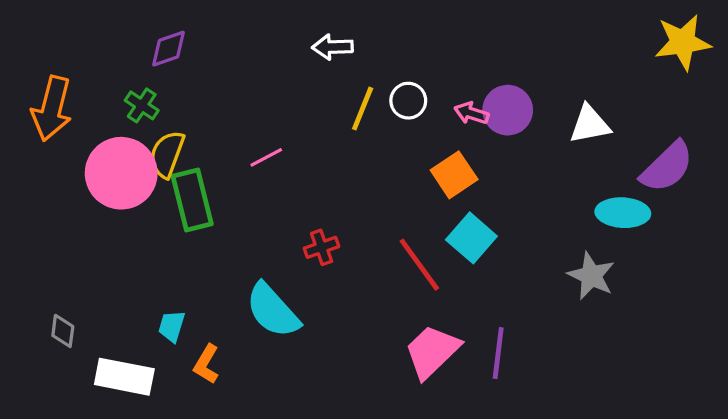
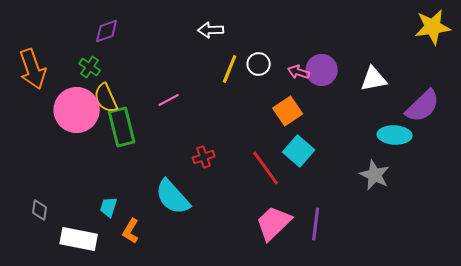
orange arrow: (52, 109) -> (33, 69), turned -33
yellow semicircle: (167, 154) -> (106, 98), turned -44

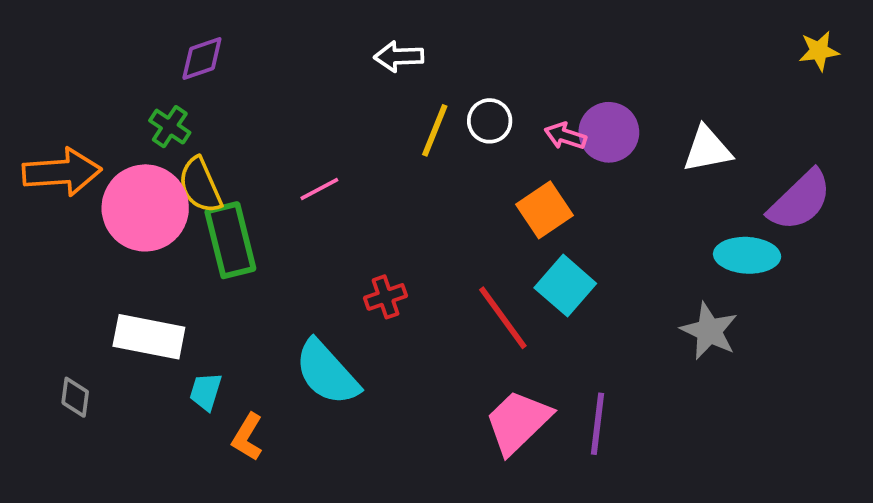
yellow star: (433, 27) -> (819, 51), size x0.6
orange arrow: (33, 69) -> (62, 172), moved, turned -75
white rectangle: (79, 239) -> (149, 337), moved

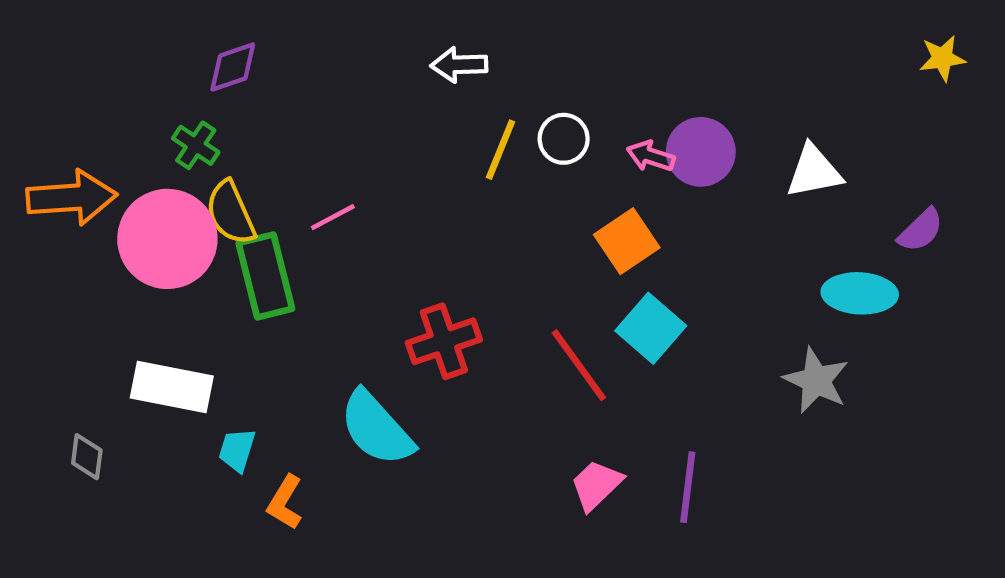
pink line: (319, 189) -> (333, 217), moved
purple semicircle: (800, 200) -> (921, 230), size x0.6
red cross: (386, 297) -> (444, 341), size x1.5
pink trapezoid: (518, 422) -> (596, 485), size x0.7

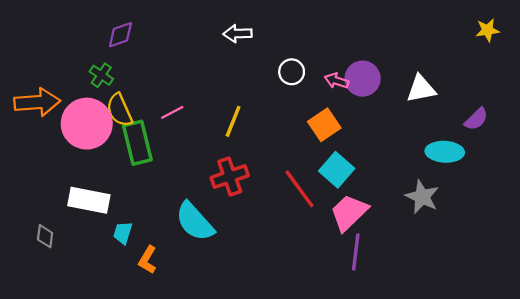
yellow line: (500, 150) -> (233, 121), moved
pink trapezoid: (596, 485) -> (349, 213), moved, size x1.4

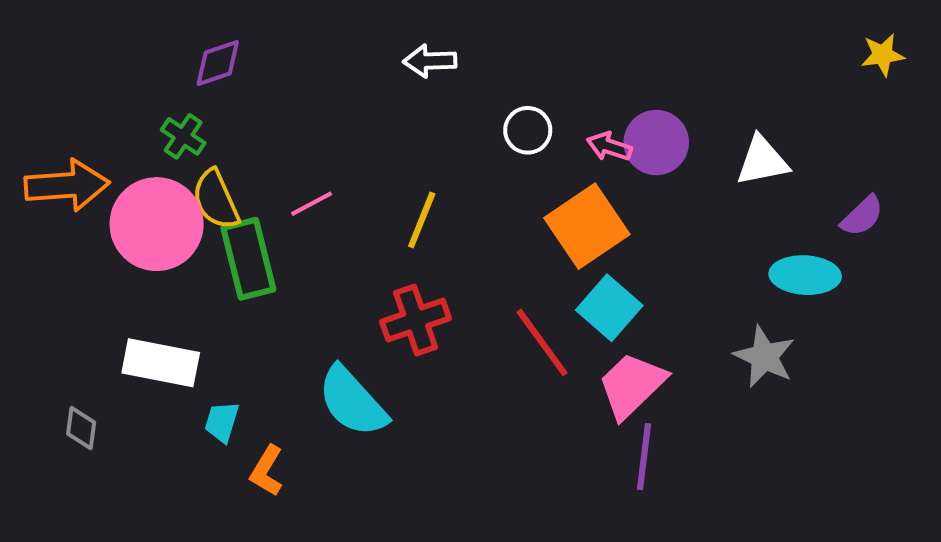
orange square: (324, 125) -> (587, 226), size x1.4

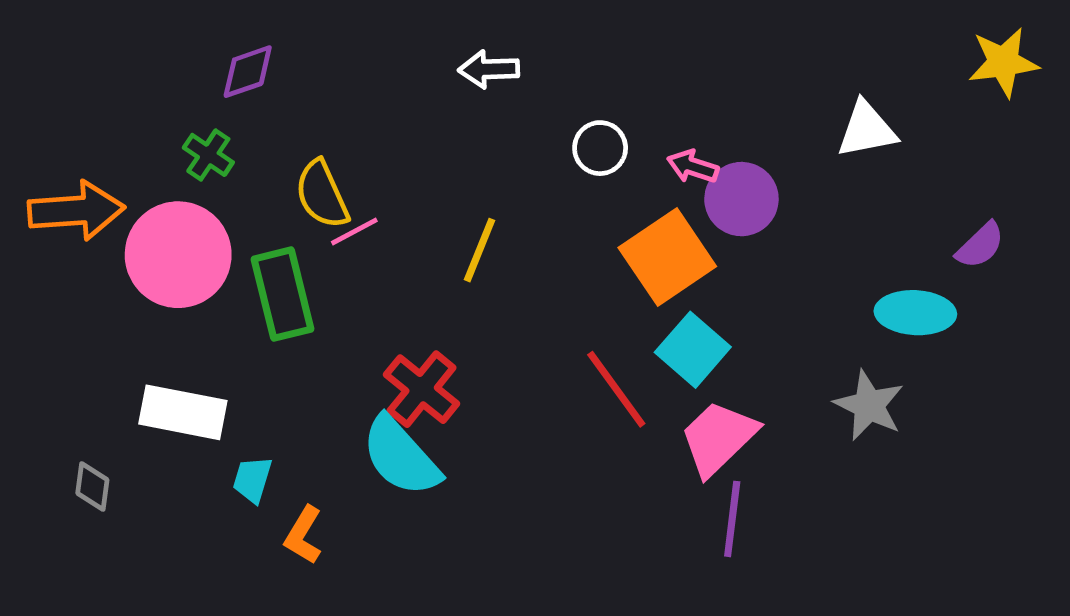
yellow star: (883, 55) -> (1003, 62), size x1.4
purple circle: (656, 143) -> (741, 199), moved
white triangle: (762, 161) -> (867, 129), moved
yellow semicircle: (216, 200) -> (322, 194), moved
red cross: (416, 320) -> (422, 389), moved, turned -32

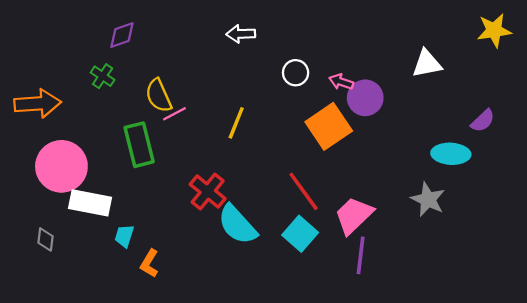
pink circle: (178, 255) -> (61, 166), moved
cyan square: (693, 350) -> (300, 234), moved
cyan semicircle: (401, 456) -> (237, 225), moved

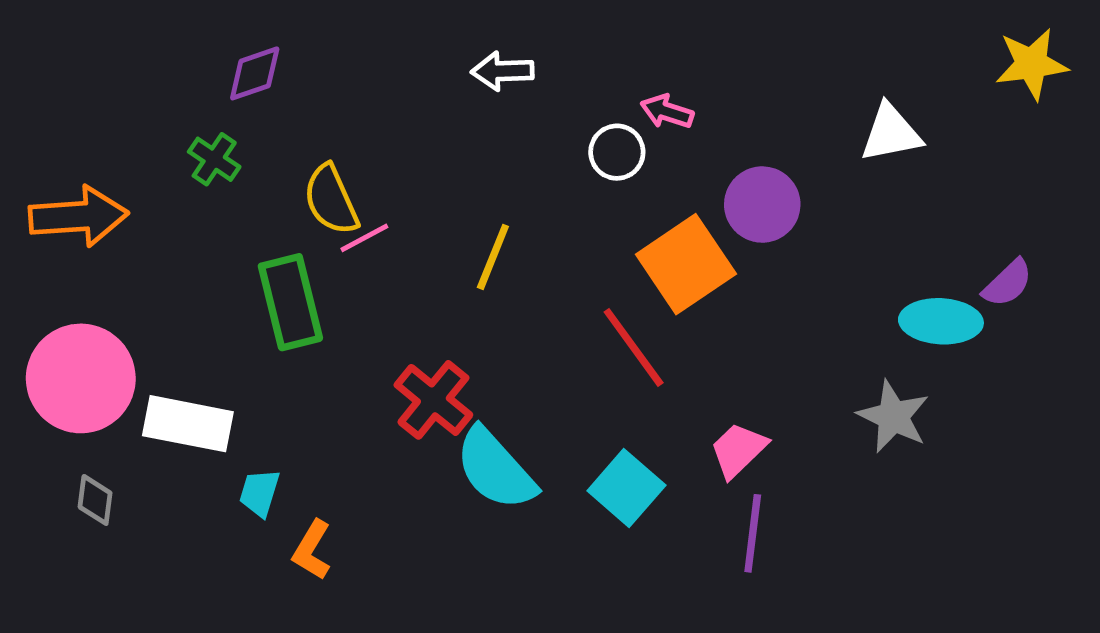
pink arrow: (341, 82) -> (667, 112), moved
purple semicircle: (483, 121) -> (1008, 283), moved
pink circle: (61, 166) -> (81, 378), moved
red line: (304, 191) -> (634, 347), moved
pink trapezoid: (354, 215) -> (738, 450), size x0.7

